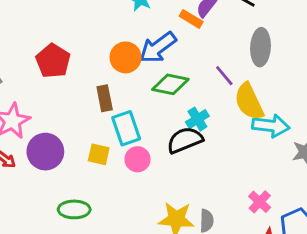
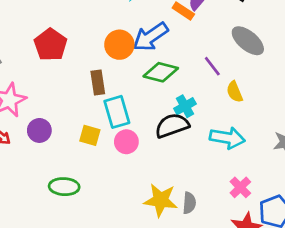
gray ellipse: (261, 47) -> (248, 41), turned -56
yellow semicircle: (249, 101) -> (235, 92), size x0.6
cyan arrow: (271, 126) -> (227, 138), moved
purple circle: (45, 152) -> (39, 130), size x0.7

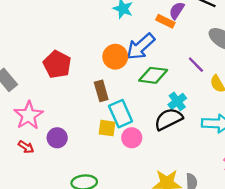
yellow square: (90, 135) -> (107, 128), moved

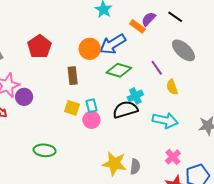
cyan rectangle: (121, 114) -> (91, 106), moved, size x0.6
purple circle: (57, 138) -> (24, 97), moved

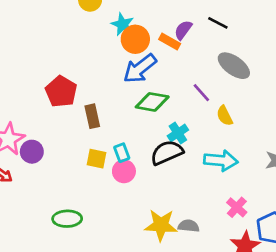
red pentagon: (39, 47) -> (61, 92), moved
orange circle: (90, 49) -> (135, 39), moved
gray semicircle: (135, 167) -> (189, 226), turned -84

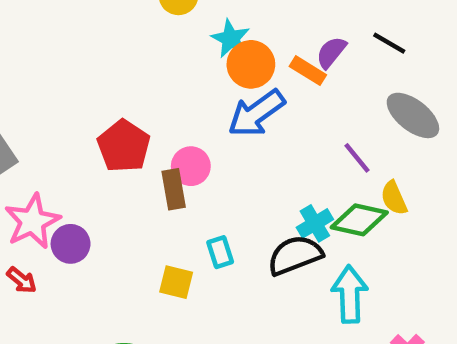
green diamond: (152, 102) -> (359, 220), moved
yellow square: (96, 159) -> (176, 282), moved
cyan arrow: (221, 161) -> (350, 294), moved, turned -100
pink circle: (124, 171) -> (191, 166), moved

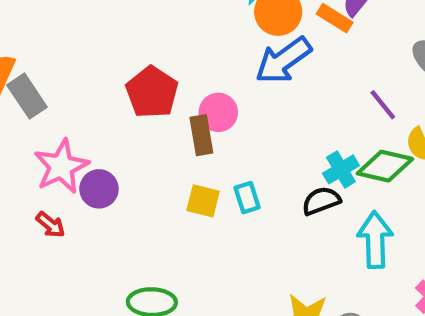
black semicircle: (295, 255) -> (321, 201), size x0.7
yellow square: (176, 282) -> (203, 201), moved

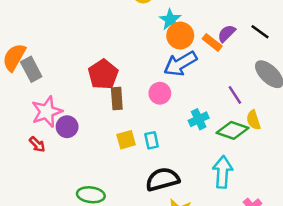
pink circle: (218, 112) -> (160, 93), moved
brown rectangle: (201, 135) -> (117, 98), moved
cyan cross: (341, 169) -> (199, 119), moved
yellow square: (203, 201) -> (126, 140), turned -36
black semicircle: (321, 201) -> (163, 179), moved, size x1.5

